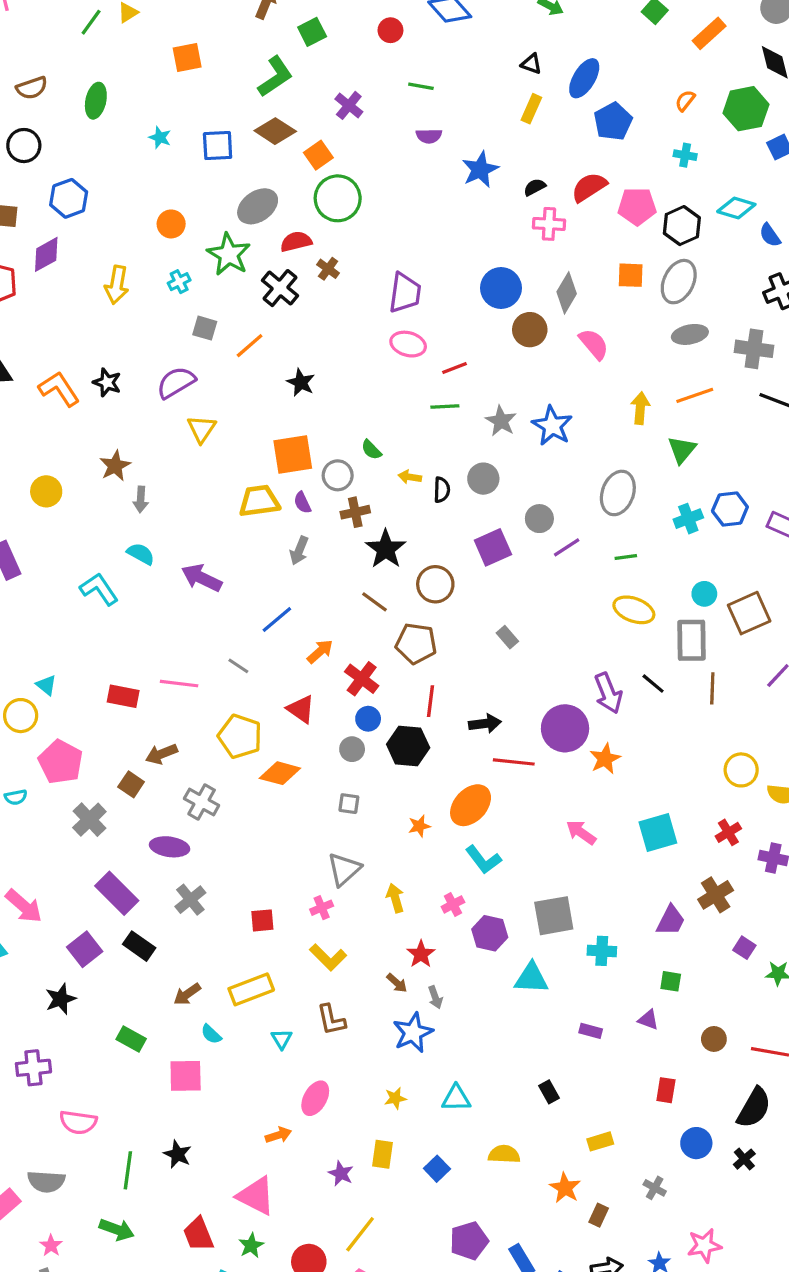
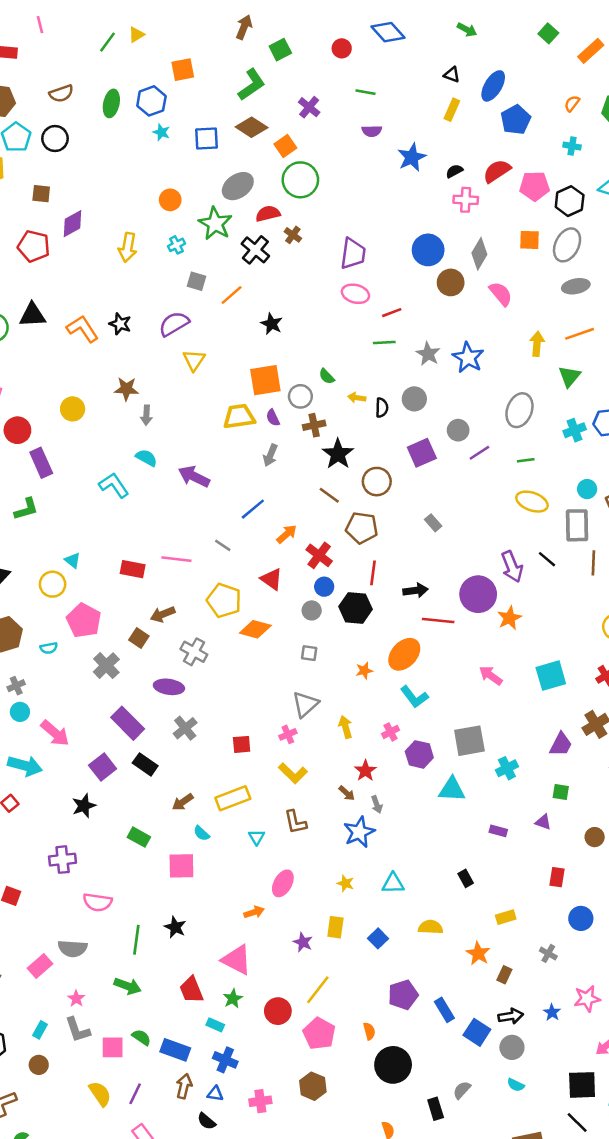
blue hexagon: (69, 198) -> (151, 101), moved
brown star: (115, 466) -> (126, 389), turned 30
cyan cross: (602, 951) -> (507, 768), turned -30
yellow star: (395, 1098) -> (345, 883), turned 30

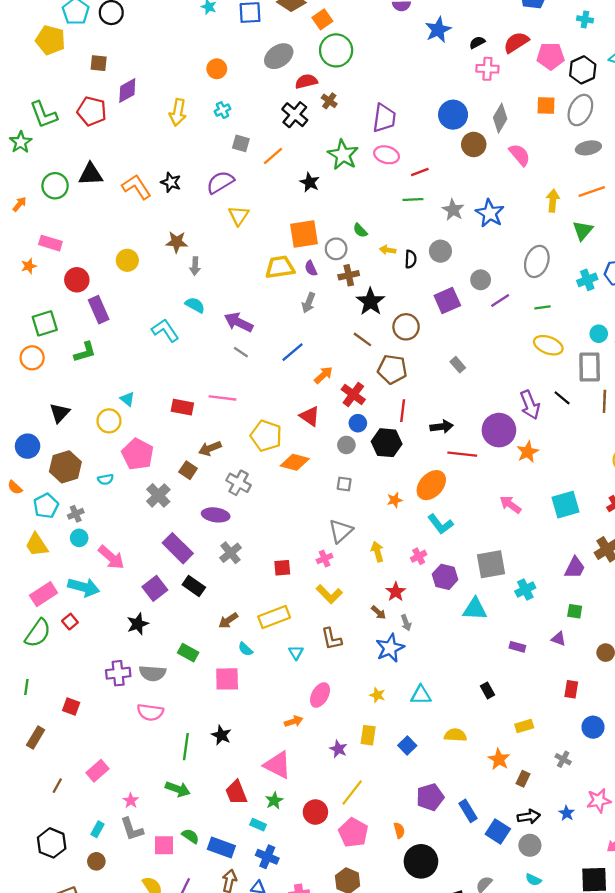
green star: (215, 224) -> (343, 155), moved
gray line: (223, 545) -> (241, 352), moved
gray semicircle: (73, 948) -> (153, 673), moved

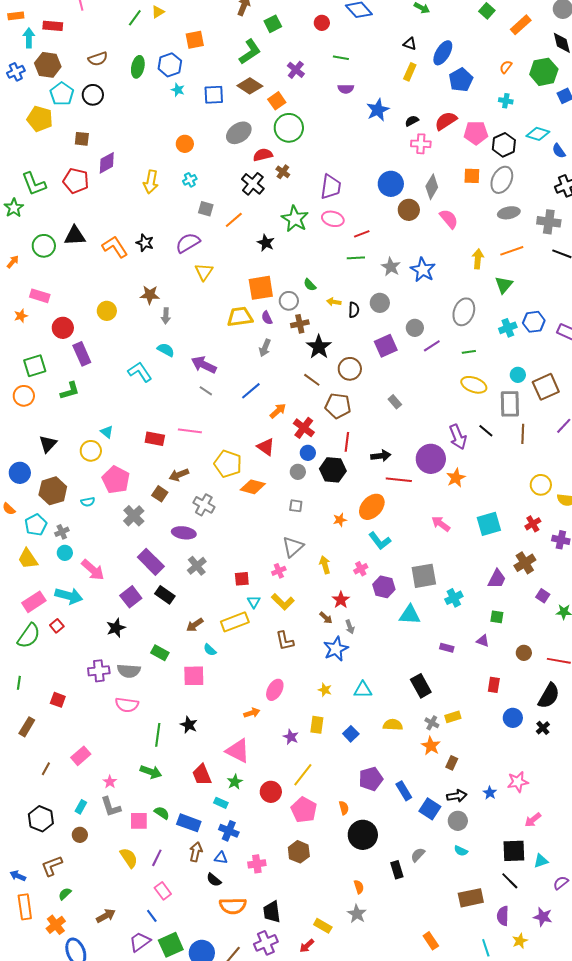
cyan triangle: (296, 653) -> (254, 602), moved
black rectangle: (487, 690) -> (421, 686), size x1.6
gray cross: (563, 759) -> (432, 723), moved

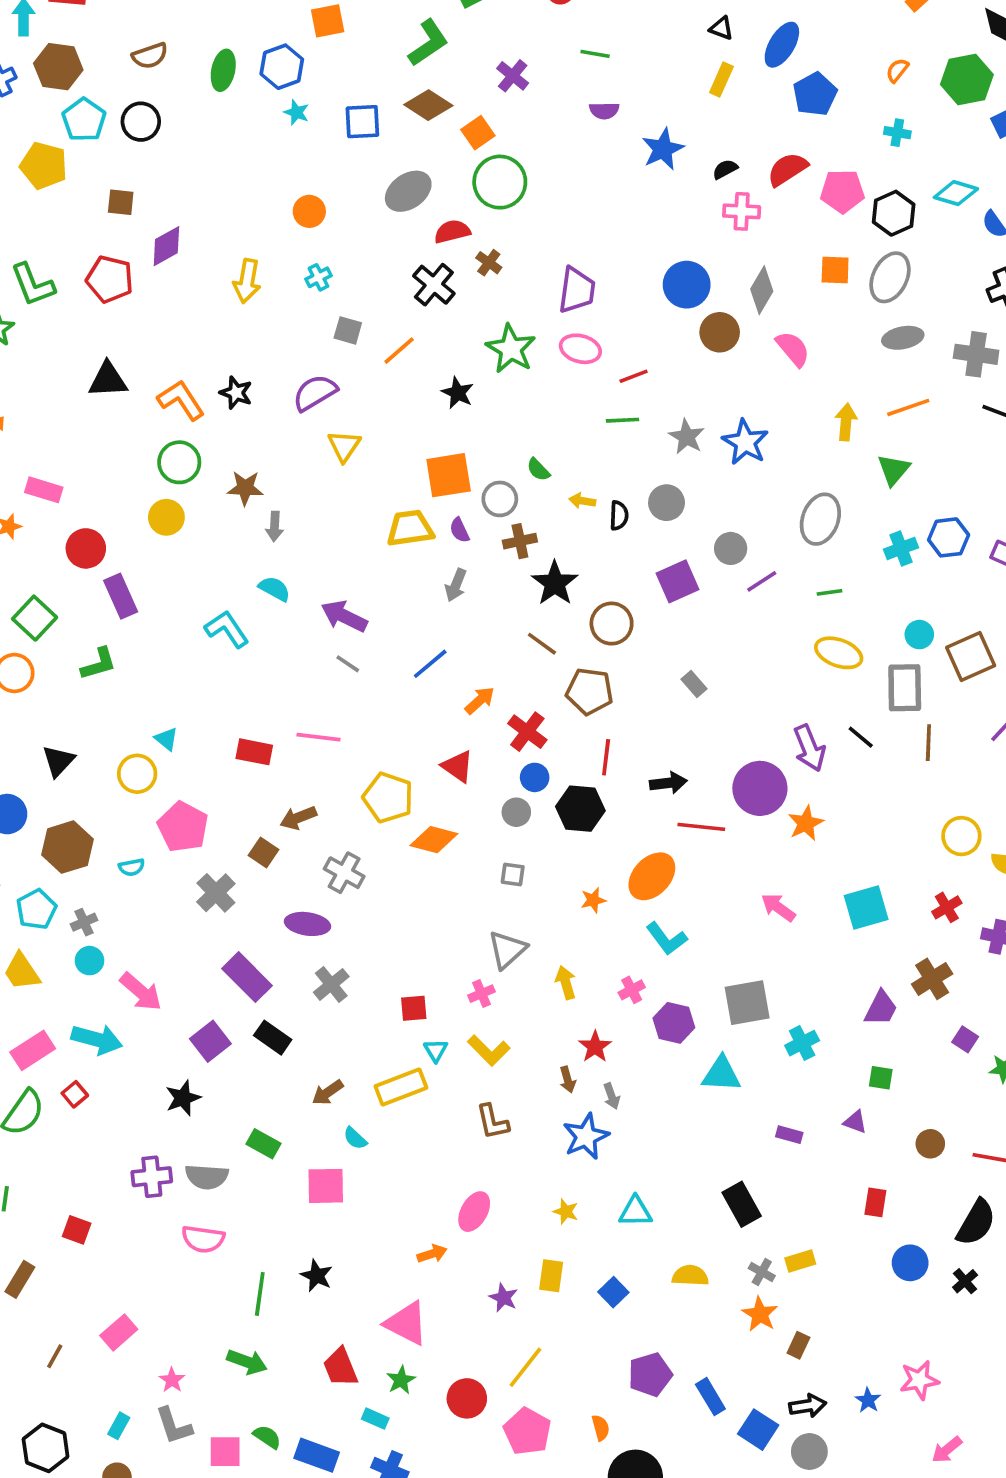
green circle: (44, 246) -> (179, 462), moved
green square: (35, 366) -> (35, 618), turned -30
brown arrow: (326, 618) -> (568, 1080), turned 32

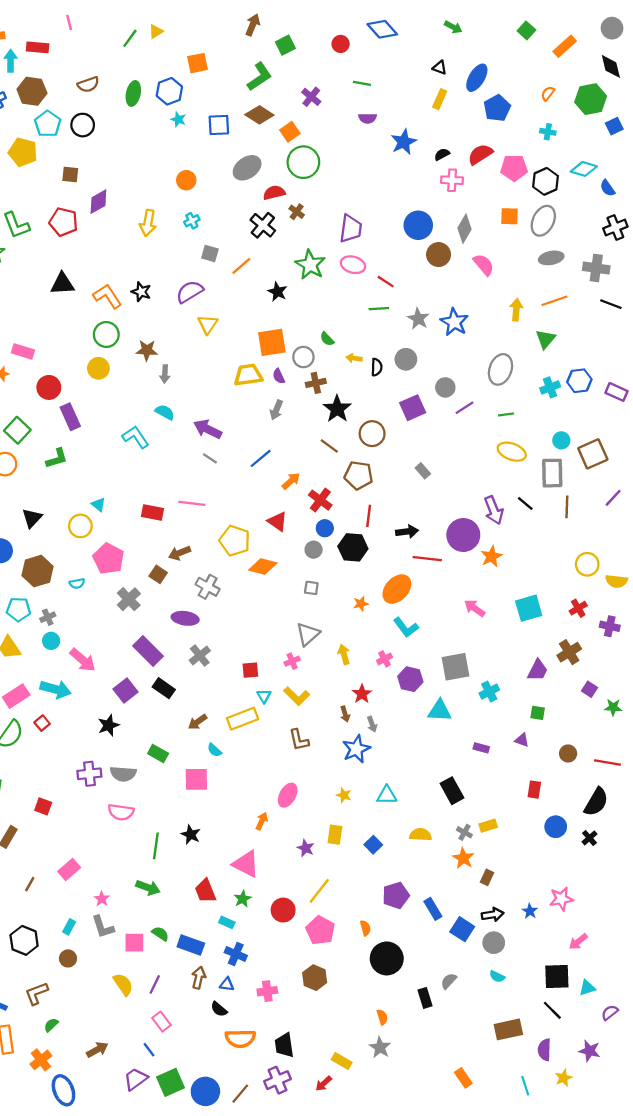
red line: (634, 376) -> (386, 282), turned 54
cyan pentagon: (36, 909) -> (18, 609), turned 30
orange arrow: (432, 1254) -> (262, 821), turned -48

